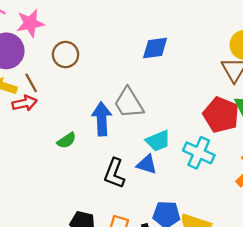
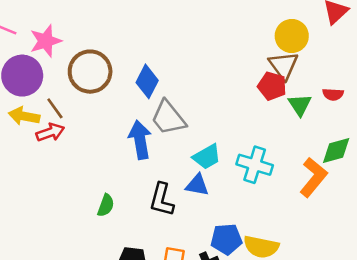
blue diamond: (155, 48) -> (147, 81), moved, turned -48
brown circle: (66, 55) -> (90, 72), size x1.4
red pentagon: (221, 115) -> (272, 86), moved, size x0.7
green semicircle: (67, 140) -> (106, 205), moved, turned -30

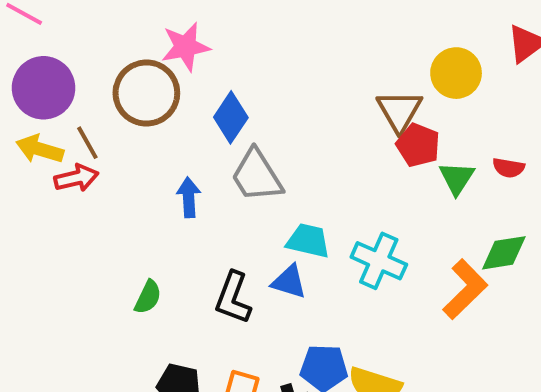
pink star: (46, 41) -> (185, 47), moved
brown triangle: (284, 65) -> (399, 111), moved
blue arrow: (140, 140) -> (189, 197), moved, size x0.7
cyan trapezoid: (207, 157) -> (308, 241), turned -144

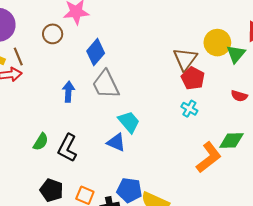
brown circle: (146, 93) -> (53, 34), size x0.6
green triangle: (457, 178) -> (236, 54), moved
cyan trapezoid: (308, 241) -> (129, 122), turned 30
cyan cross: (379, 261) -> (189, 109), moved, size x0.6
black L-shape: (233, 298) -> (67, 148), moved

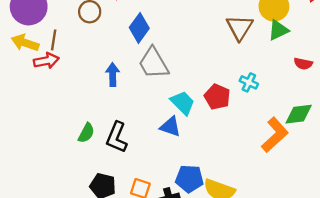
green triangle: (236, 54) -> (278, 30), moved, turned 30
brown line: (18, 56) -> (54, 40), turned 36
red pentagon: (193, 78) -> (217, 97), moved

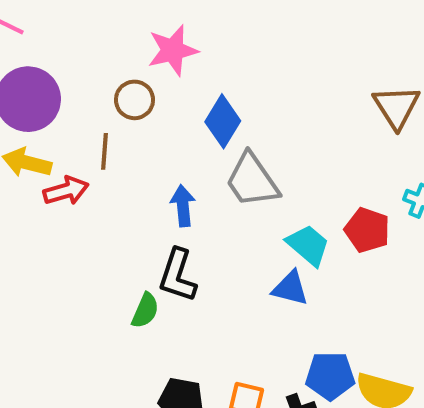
brown line: (54, 40) -> (104, 151), moved
black L-shape: (117, 137) -> (178, 275), moved

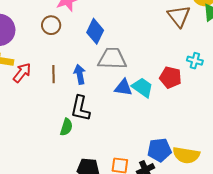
brown line: (104, 151) -> (53, 74), moved
gray trapezoid: (252, 180) -> (112, 59), turned 132
red arrow: (66, 191) -> (22, 73), turned -30
blue triangle: (290, 288) -> (123, 88), moved

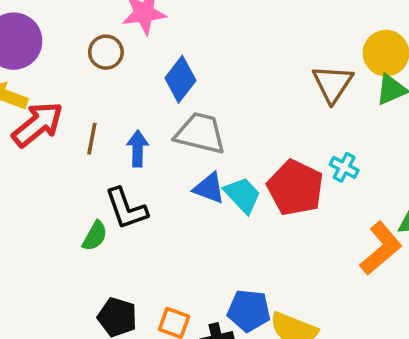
red arrow: (22, 73) -> (38, 124), size x1.4
red pentagon: (171, 77) -> (295, 188), size x1.4
black L-shape: (80, 108) -> (126, 209), turned -44

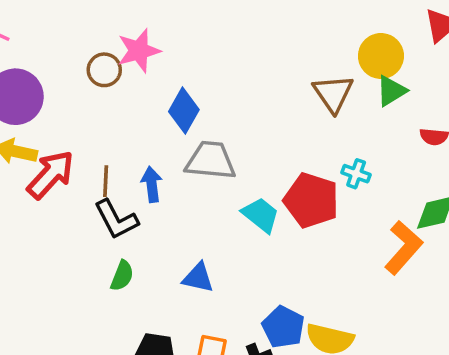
brown circle: (106, 52) -> (104, 70), moved
blue triangle: (209, 188) -> (198, 278), moved
black L-shape: (126, 209) -> (116, 219), moved
blue pentagon: (249, 311) -> (283, 327), turned 30

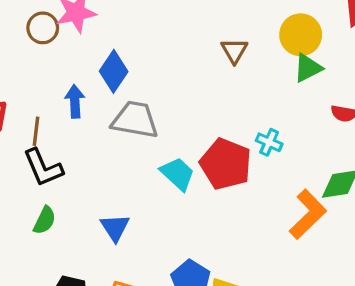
brown triangle: (333, 93) -> (234, 51), moved, size x0.7
blue arrow: (152, 184) -> (75, 101), moved
blue triangle: (198, 278) -> (115, 228), turned 40

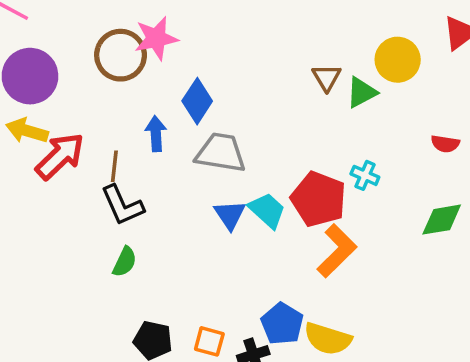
brown circle: (43, 28) -> (121, 55), size x1.5
green triangle: (308, 68) -> (362, 92), moved
orange L-shape: (308, 214) -> (337, 251), moved
blue triangle: (115, 228) -> (230, 215), moved

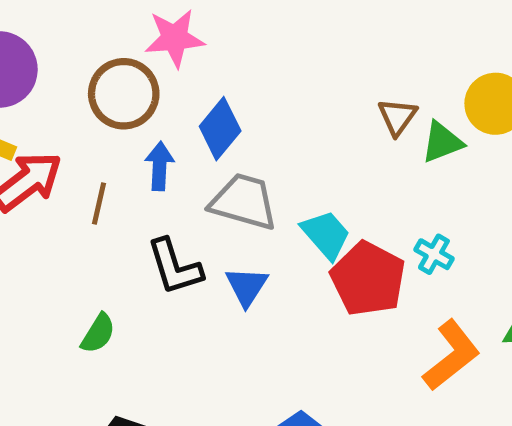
brown circle: (121, 55) -> (124, 94), moved
black L-shape: (122, 205) -> (175, 267), moved
cyan trapezoid: (267, 210) -> (326, 235), moved
orange L-shape: (337, 251) -> (451, 355), moved

